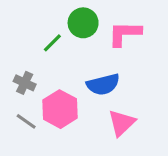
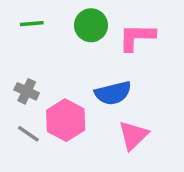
green line: (52, 43) -> (32, 24), moved, turned 40

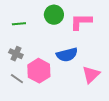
green line: (32, 24) -> (19, 24), moved
pink triangle: (133, 135) -> (91, 75), moved

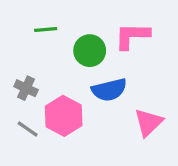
green circle: (54, 15) -> (90, 51), moved
green line: (19, 24) -> (46, 29), moved

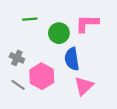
blue semicircle: (109, 90) -> (72, 59), turned 95
pink triangle: (148, 122) -> (84, 86), moved

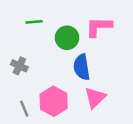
pink hexagon: (42, 76) -> (54, 101), moved
gray line: (18, 85) -> (24, 109), moved, turned 32

